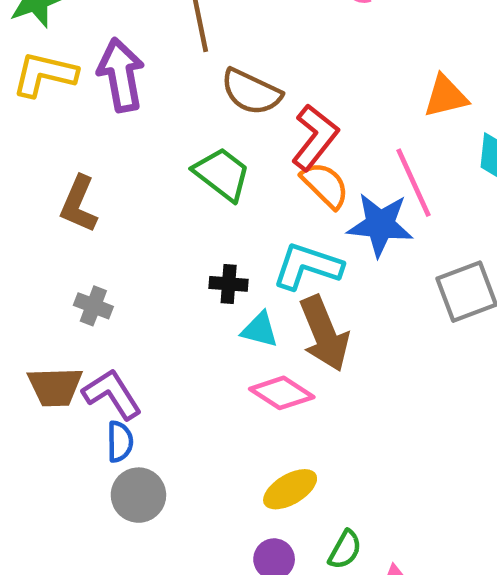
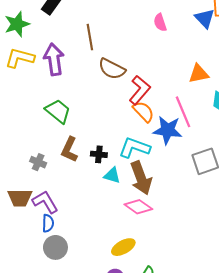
green trapezoid: (222, 174) -> (58, 111), moved
brown L-shape: (79, 204) -> (69, 150), moved
pink diamond: (282, 393) -> (138, 207), moved

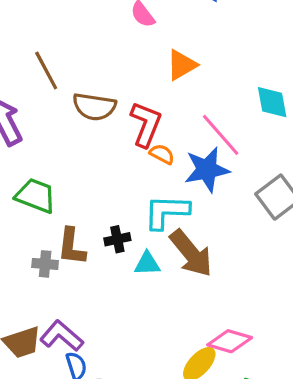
orange triangle: (199, 74) -> (182, 65), moved
orange semicircle: (143, 112) -> (162, 154), size x0.7
gray cross: (38, 162) -> (45, 264), moved
pink diamond: (138, 207) -> (230, 341), moved

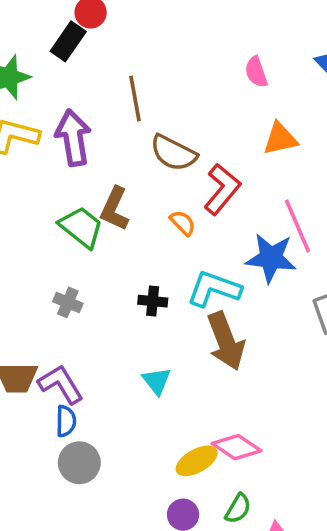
orange semicircle: (162, 154) -> (183, 223), moved
brown L-shape: (72, 247) -> (115, 209), moved
cyan triangle: (147, 264) -> (157, 381), moved, turned 36

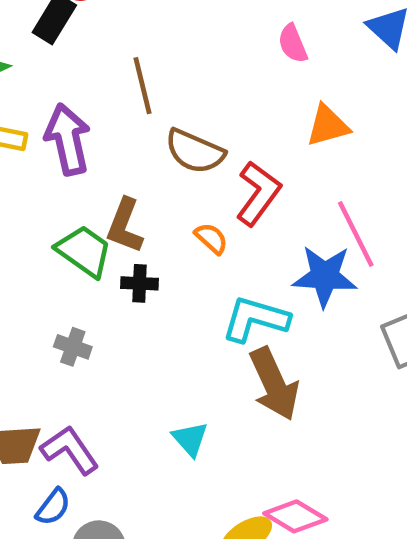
black cross: (153, 301) -> (140, 283), moved
blue semicircle: (66, 421) -> (53, 507), moved, turned 40

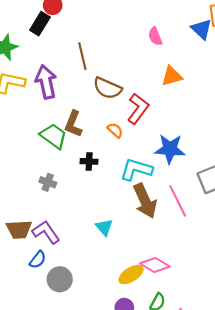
pink line: (356, 234) -> (178, 201), moved
black cross: (140, 283) -> (89, 161), moved

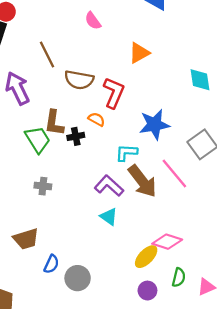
pink semicircle: (155, 36) -> (93, 21), moved
green trapezoid: (54, 136) -> (38, 139), turned 36
black cross: (89, 161) -> (76, 136), moved
cyan L-shape: (136, 169) -> (126, 153), size x0.7
purple L-shape: (46, 232) -> (109, 186), moved

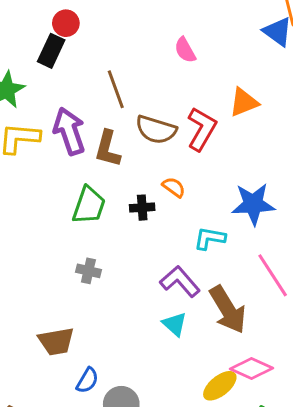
red L-shape: (114, 93) -> (202, 129), moved
brown L-shape: (54, 123) -> (108, 149), moved
green trapezoid: (38, 139) -> (89, 205), turned 44
brown arrow: (142, 181) -> (228, 310), moved

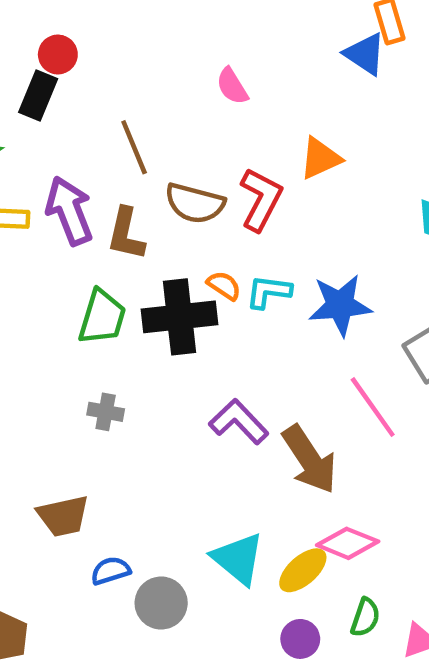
black cross: (142, 208) -> (179, 317), size x2.0
cyan L-shape: (210, 238) -> (269, 292), moved
cyan triangle: (175, 324) -> (238, 559), moved, size x1.5
blue semicircle: (87, 380) -> (111, 571), turned -136

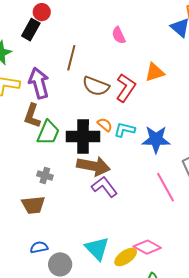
brown line: (134, 147) -> (71, 58), turned 30
brown L-shape: (126, 234) -> (32, 116), moved
brown arrow: (309, 459) -> (93, 166), moved, turned -52
brown trapezoid: (63, 516) -> (33, 205), moved

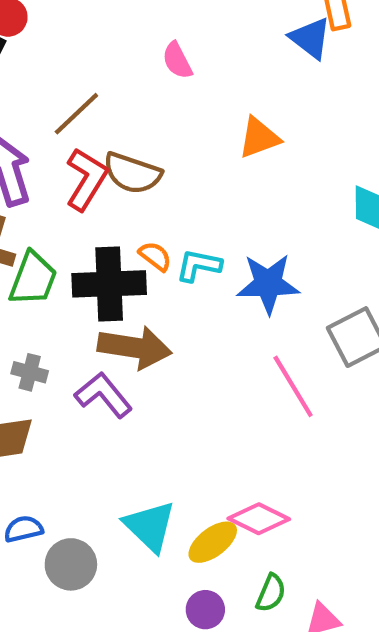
brown line: (71, 58) -> (76, 114), turned 35
red L-shape: (126, 88) -> (86, 179), moved
purple L-shape: (104, 187) -> (103, 395), moved

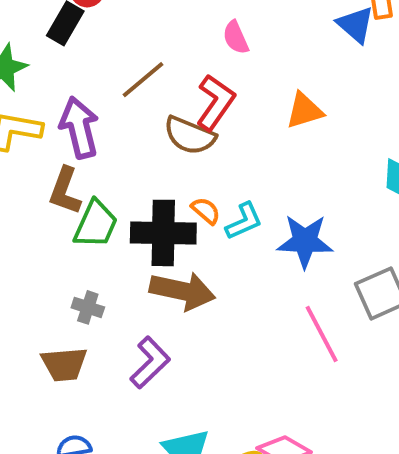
red L-shape: (86, 179) -> (215, 102), moved
cyan L-shape: (199, 265) -> (244, 221), turned 141
purple L-shape: (103, 395) -> (150, 363), moved, turned 82

